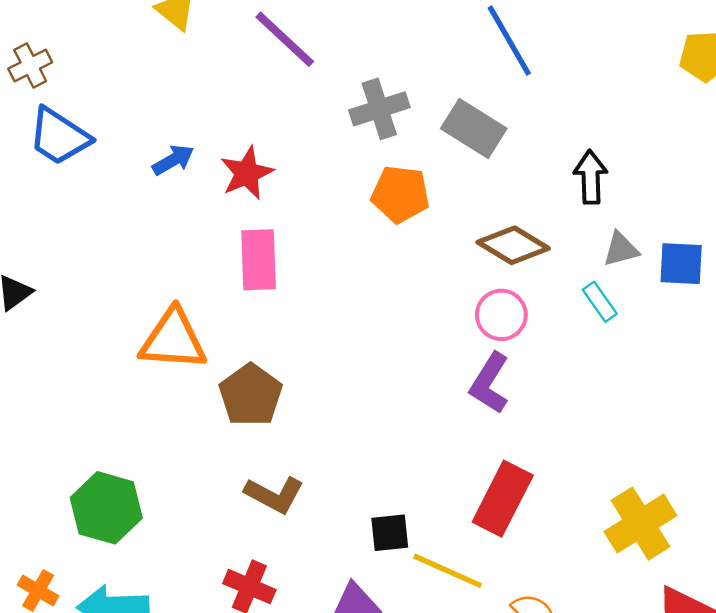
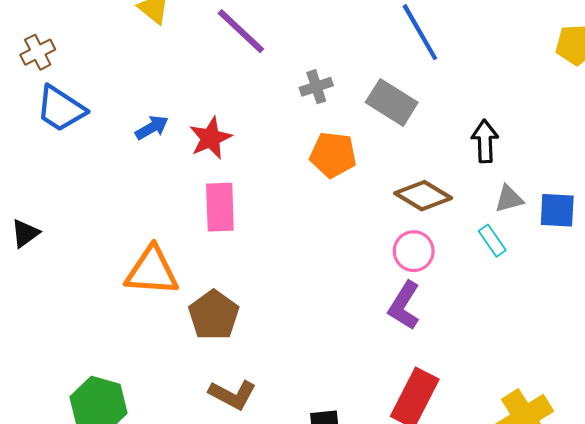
gray cross: (379, 109) -> (316, 87), size x0.7

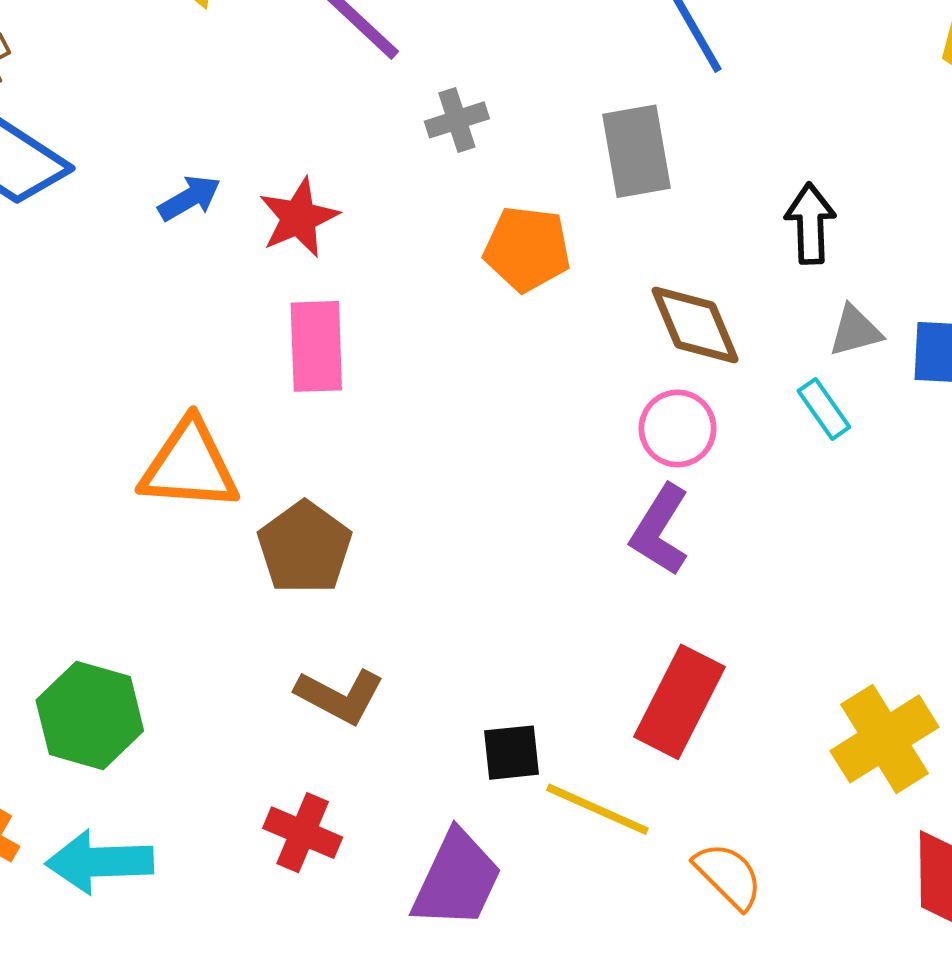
gray cross: (316, 87) -> (457, 120), moved
gray rectangle: (392, 102) -> (637, 151), turned 48
brown diamond: (423, 196) -> (695, 325), turned 36

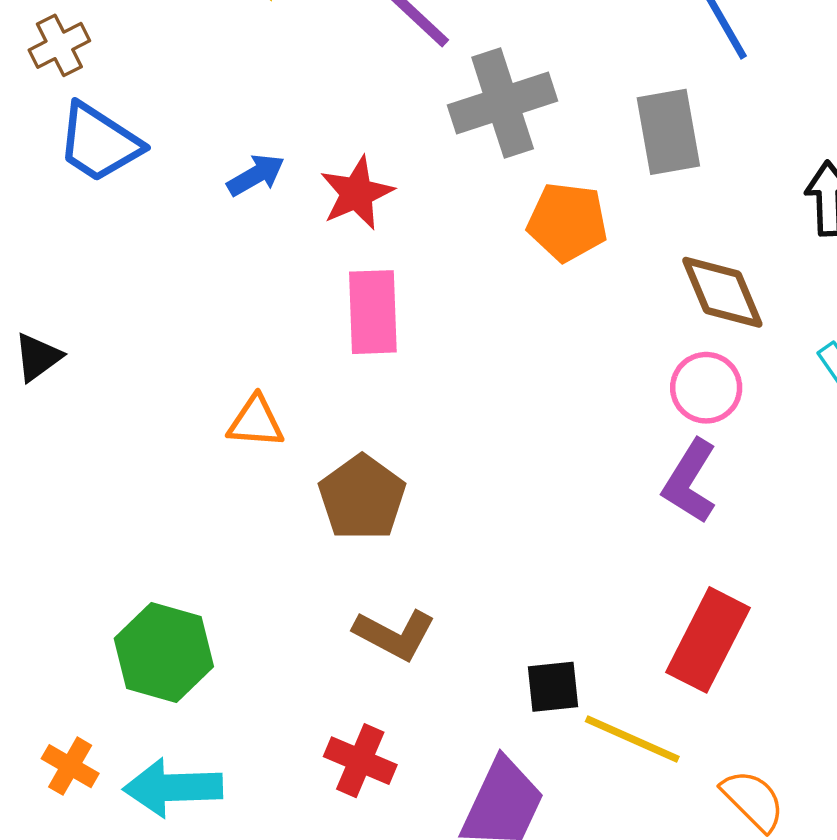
gray cross: (457, 120) -> (503, 103), size x1.8
orange triangle: (189, 466) -> (256, 422), size x0.6

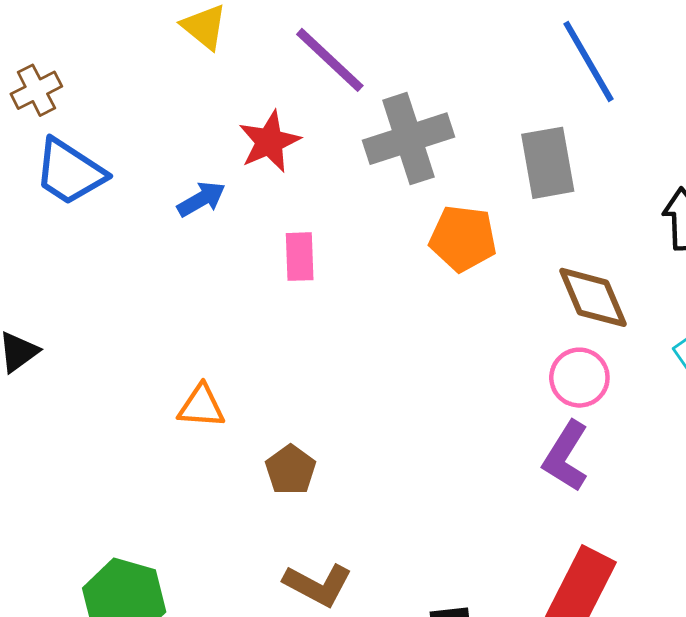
red star: (357, 193) -> (269, 142), moved
pink rectangle: (373, 312) -> (300, 257), moved, size x0.7
brown pentagon: (362, 498) -> (291, 470), size x0.7

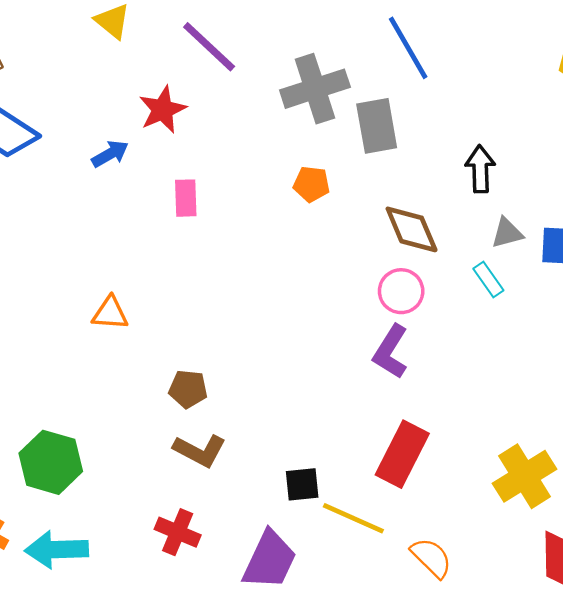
gray cross: (409, 139) -> (315, 89), moved
orange pentagon: (463, 238) -> (311, 184), size x0.7
brown pentagon: (291, 470) -> (188, 389), moved, turned -30

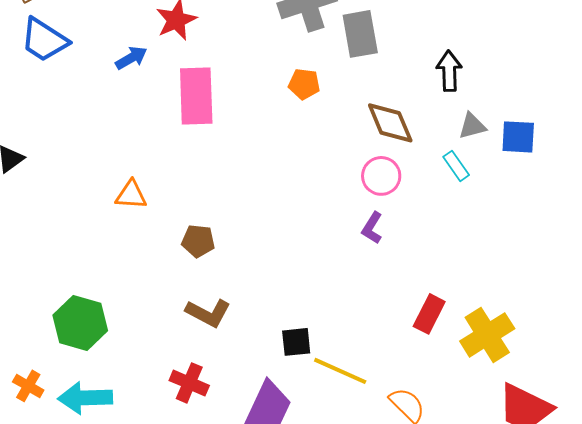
pink rectangle: (186, 198) -> (196, 96), size x1.8
purple L-shape: (391, 352) -> (372, 228), size x0.7
brown pentagon: (188, 389) -> (198, 241), moved
red rectangle: (402, 454) -> (429, 314), moved, size x0.7

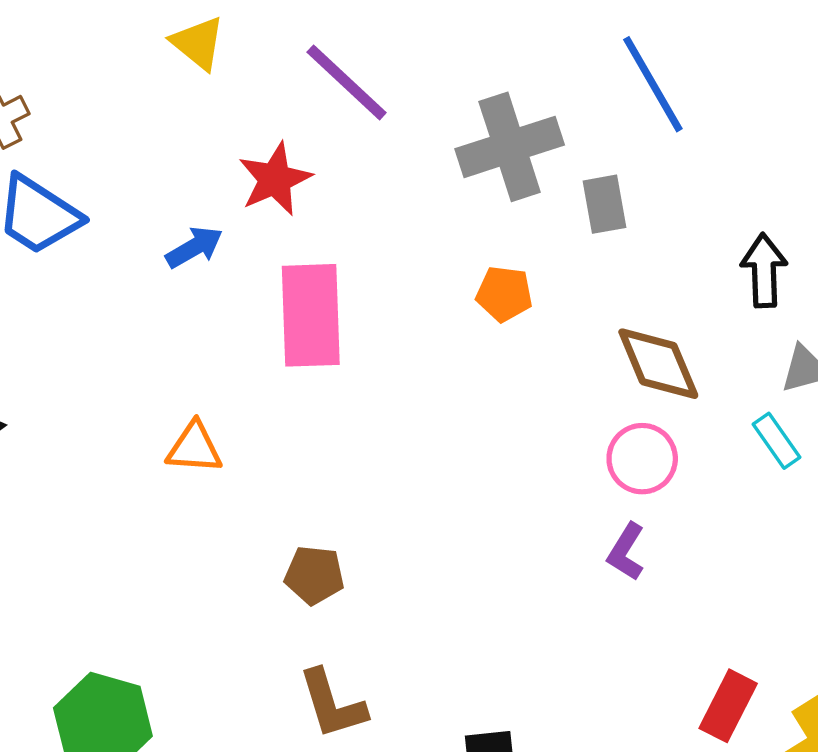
gray rectangle: (360, 34) -> (605, 204), size x0.7
orange triangle: (131, 195) -> (194, 448), moved
brown L-shape: (208, 313) -> (332, 704), turned 45

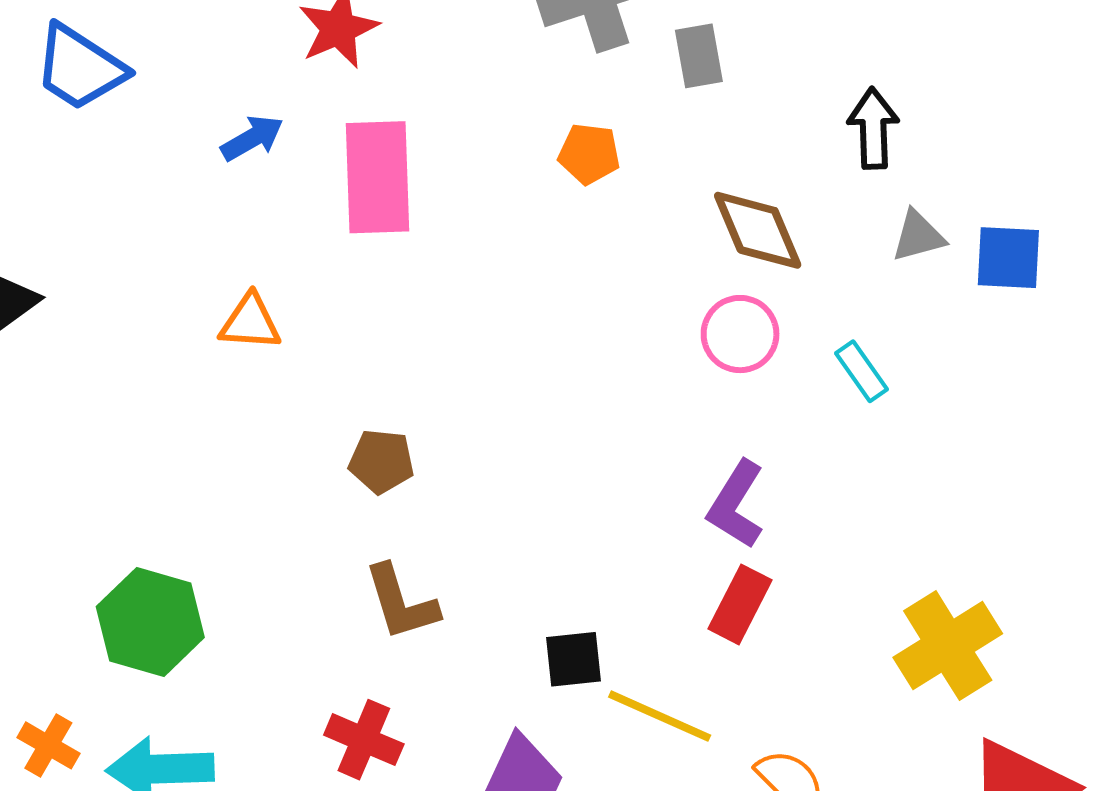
blue arrow: (194, 247) -> (252, 138), moved
cyan rectangle: (777, 441) -> (861, 371), moved
purple L-shape: (626, 552) -> (736, 504), moved, size x1.4
red rectangle: (728, 706) -> (740, 604), moved

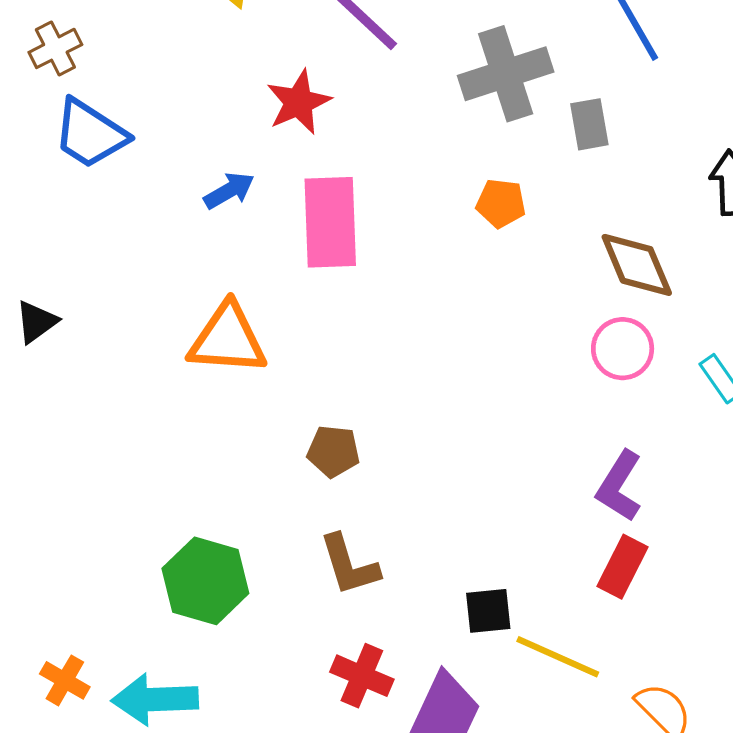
orange triangle: (250, 322) -> (228, 339), size x1.6
green hexagon: (150, 622) -> (205, 581), moved
red cross: (364, 740) -> (362, 676), moved

